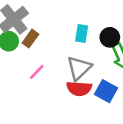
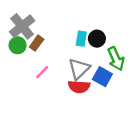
black circle: (110, 37) -> (97, 39), moved
blue square: (106, 91) -> (102, 77), moved

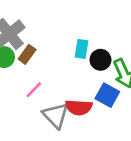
black circle: (97, 39) -> (100, 60), moved
gray triangle: (79, 69) -> (56, 116), moved, turned -30

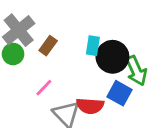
brown rectangle: (27, 54) -> (48, 46), moved
black circle: (100, 60) -> (112, 57), size x1.5

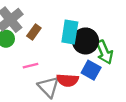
cyan rectangle: (93, 46) -> (70, 32), size x1.5
pink line: (44, 88) -> (31, 66), turned 32

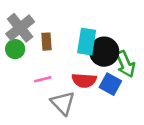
brown rectangle: (34, 32) -> (46, 42), turned -40
red semicircle: (68, 80) -> (84, 80), moved

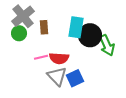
red semicircle: (84, 80) -> (59, 58), moved
blue square: (110, 84) -> (75, 78), moved, turned 36

